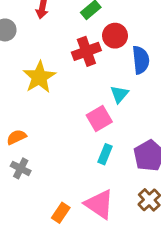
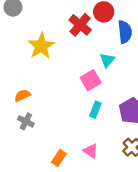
red cross: (86, 51) -> (80, 25), turned -30
pink triangle: (99, 204) -> (91, 151), size x0.6

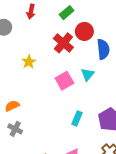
yellow star: (41, 46) -> (29, 62), size x0.6
pink square: (91, 80) -> (64, 81), moved

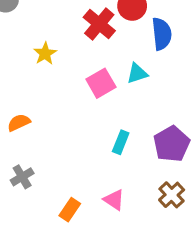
cyan triangle: (87, 74) -> (137, 73), turned 32
gray cross: (15, 129) -> (22, 177), moved, turned 32

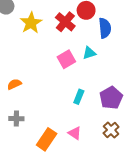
yellow star: (45, 54) -> (31, 23), moved, size x1.5
gray cross: (22, 177) -> (16, 119), turned 32
orange rectangle: (70, 210) -> (47, 139), size x1.5

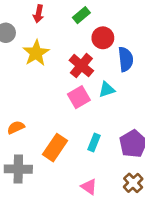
red cross: (65, 22) -> (81, 66), moved
gray cross: (16, 119) -> (18, 169), size x1.5
orange rectangle: (47, 139) -> (55, 148), moved

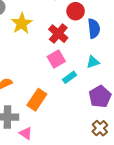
cyan triangle: (107, 90) -> (93, 62), moved
cyan rectangle: (94, 143) -> (69, 77), moved, turned 32
pink triangle: (89, 187) -> (26, 133), moved

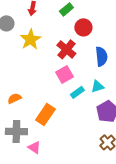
blue semicircle: (94, 28) -> (101, 56), moved
cyan triangle: (93, 62) -> (97, 86), moved

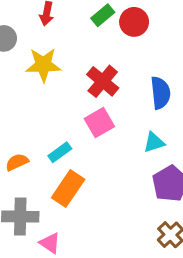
red circle: (83, 27) -> (134, 22), moved
yellow star: (30, 39) -> (43, 65), turned 30
cyan rectangle: (77, 92) -> (60, 152), moved

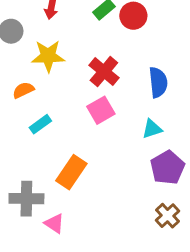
cyan rectangle: (60, 152) -> (40, 124), moved
orange semicircle: (17, 162) -> (23, 90), moved

